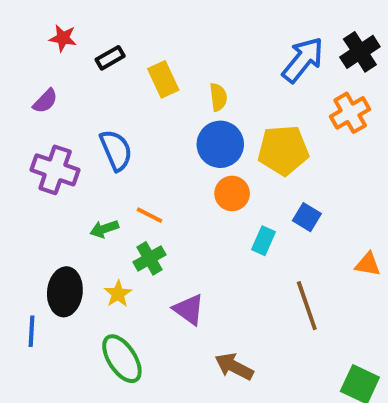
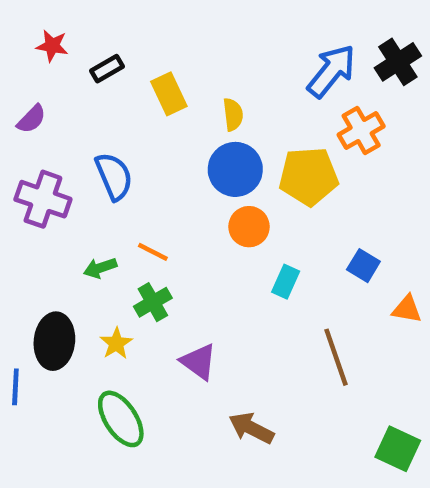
orange cross: (350, 113) -> (361, 130), moved
blue square: (307, 217) -> (363, 266), moved

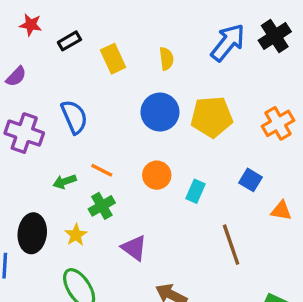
yellow semicircle: (233, 114) -> (166, 59), moved
orange cross: (361, 130) -> (278, 123), moved
orange circle: (249, 227) -> (157, 175), moved

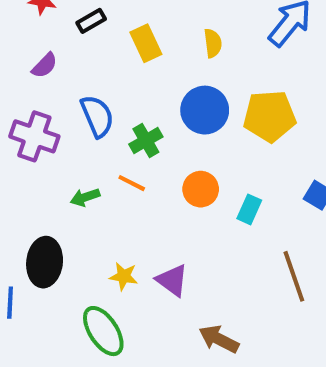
purple semicircle: (16, 76) -> (45, 65), moved
green cross: (102, 206) -> (146, 140), moved
yellow star: (76, 235) -> (124, 276), moved, turned -30

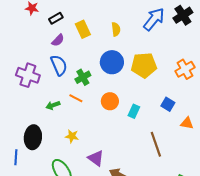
purple semicircle: (45, 65) -> (58, 40), moved
yellow star: (124, 276) -> (72, 136), moved
purple triangle: (172, 280) -> (96, 158), moved

